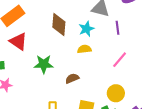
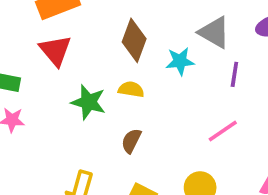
yellow semicircle: (84, 49) -> (131, 89), moved
brown semicircle: (72, 78) -> (131, 141), turned -56

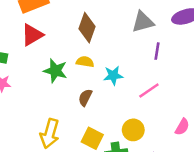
gray triangle: (214, 32) -> (143, 22), turned -45
red triangle: (55, 51) -> (32, 35), turned 40
cyan star: (180, 61) -> (113, 75), moved

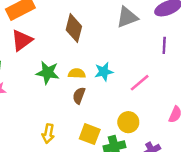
purple line: (157, 51) -> (164, 45), moved
yellow semicircle: (85, 62) -> (77, 73), moved
yellow arrow: (50, 134) -> (48, 134), size x0.7

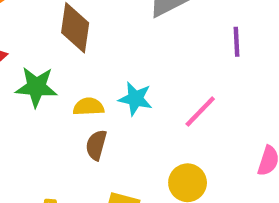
cyan star: (104, 72) -> (135, 99), turned 30
green star: (48, 73) -> (36, 87), moved

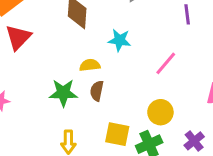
green star: (36, 87) -> (63, 93), moved
cyan star: (135, 99) -> (119, 40), moved

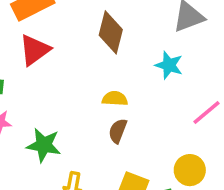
cyan star: (119, 40) -> (169, 65), moved
green star: (63, 93) -> (44, 145), moved

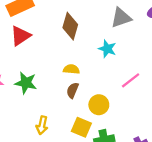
green star: (44, 145) -> (26, 83), moved
yellow circle: (190, 170) -> (99, 105), moved

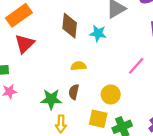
cyan star: (107, 49) -> (98, 33), moved
green star: (26, 83) -> (51, 99), moved
brown semicircle: (73, 90) -> (74, 92), moved

